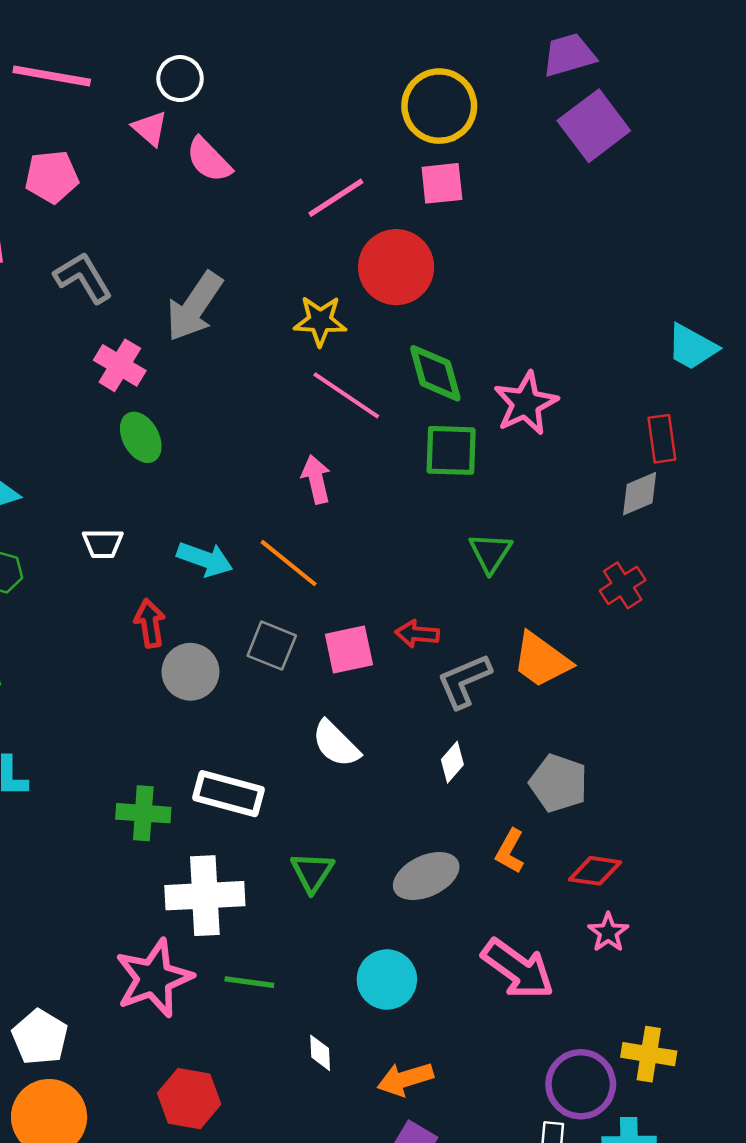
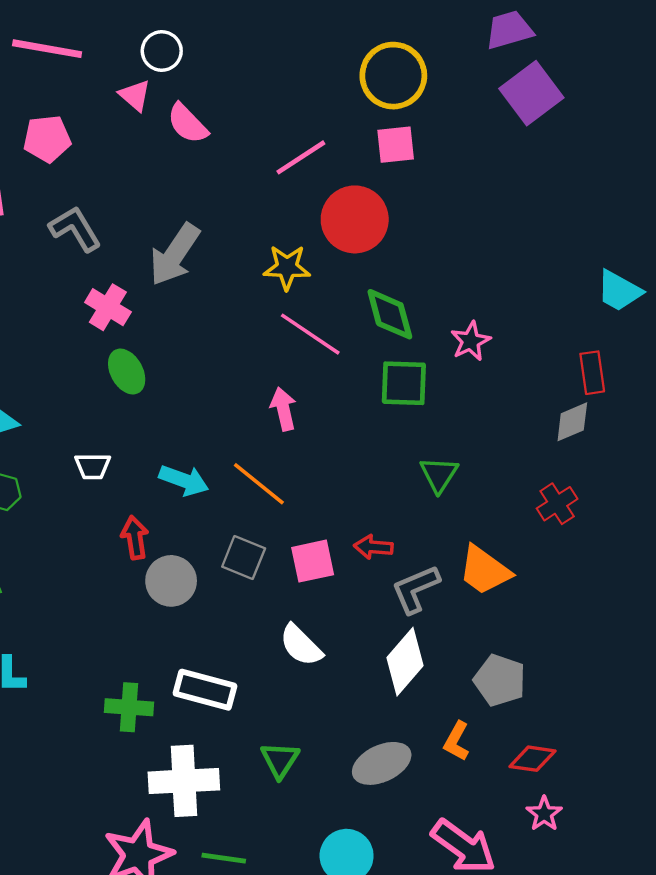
pink star: (526, 403) -> (471, 341), size x0.7
white diamond: (452, 762) -> (405, 662), size x1.8

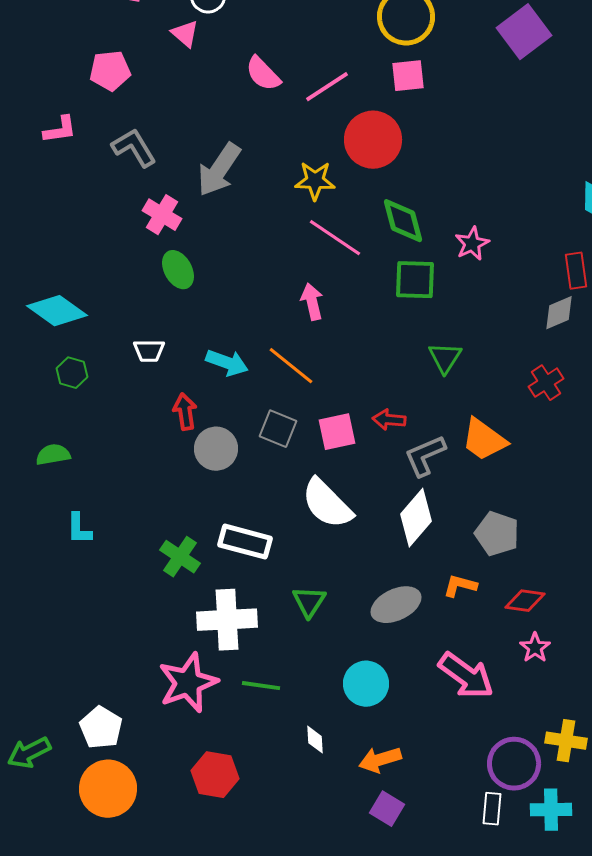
pink semicircle: (187, 124) -> (263, 74), moved
white semicircle: (301, 645) -> (327, 504), size x1.4
green cross: (129, 707) -> (180, 557), turned 30
orange L-shape: (457, 741) -> (460, 586), turned 76

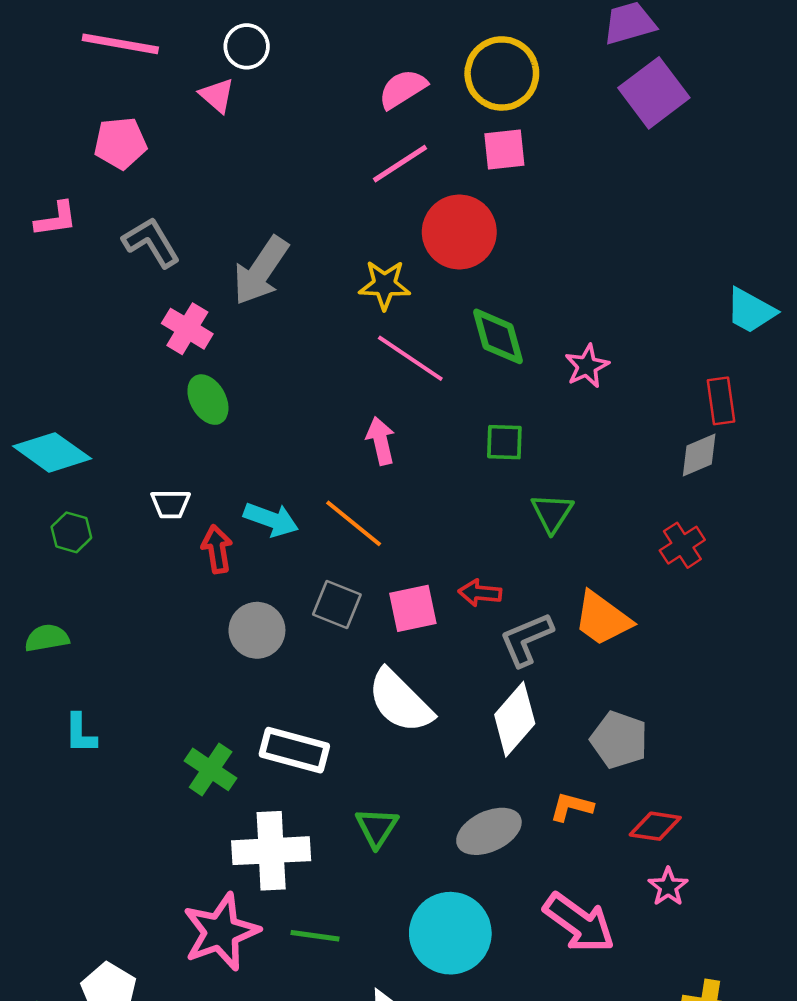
pink semicircle: (263, 74) -> (403, 89), moved, turned 102
green square: (415, 280) -> (504, 442), moved, size x0.7
red arrow: (185, 412) -> (217, 549), moved
cyan circle: (366, 684) -> (450, 933), size x1.4

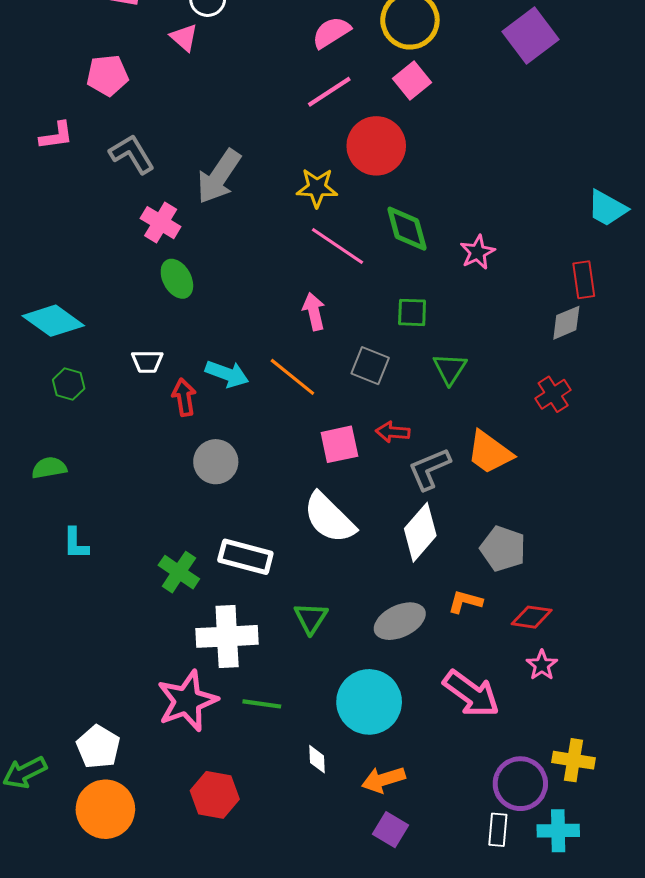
pink square: (504, 150) -> (412, 80), turned -33
gray square: (337, 604) -> (370, 366), moved

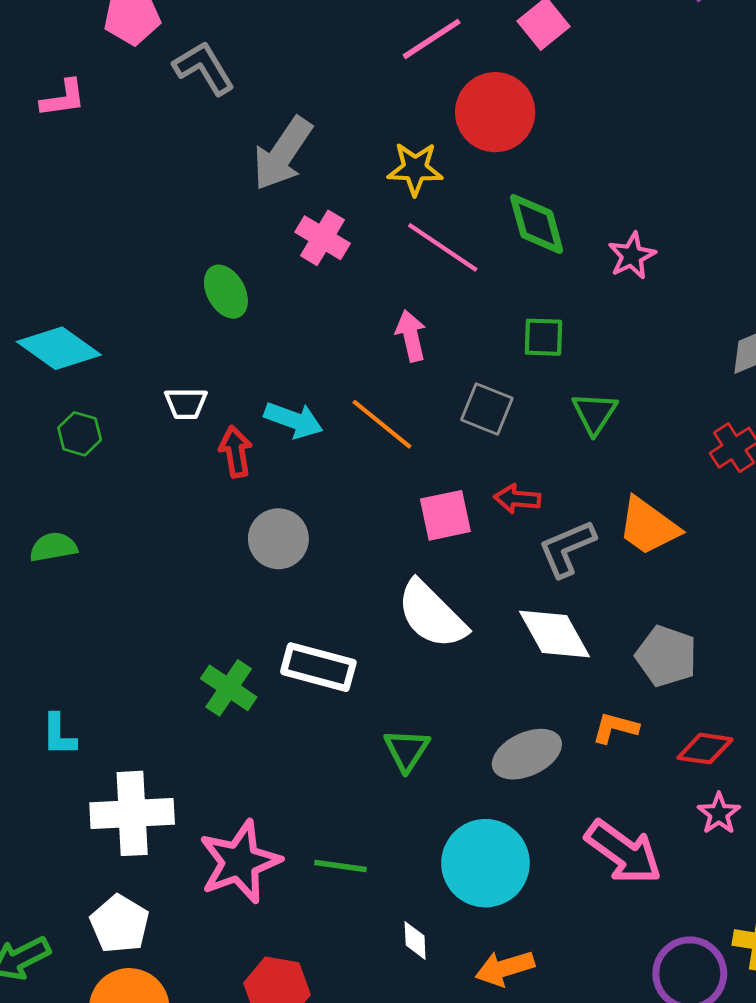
gray L-shape: (132, 154) -> (204, 68), moved
pink cross: (161, 223) -> (323, 238), moved
white diamond: (420, 532) -> (555, 634), turned -70
cyan L-shape: (76, 543) -> (59, 735), moved
white cross: (227, 636) -> (132, 813), moved

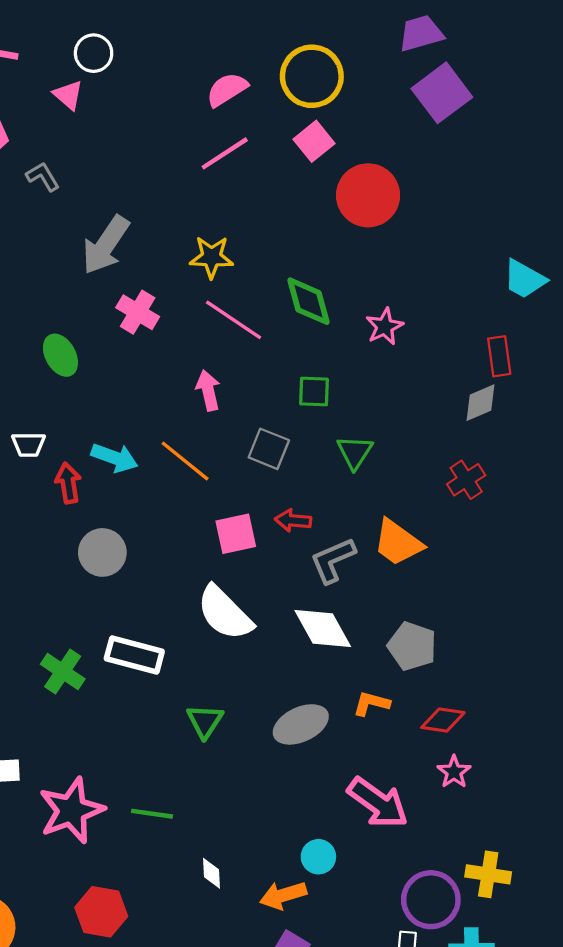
gray L-shape: (204, 68) -> (43, 177), size x0.7
red circle: (495, 112) -> (368, 195), moved
cyan circle: (485, 863) -> (318, 857), moved, size x0.5

